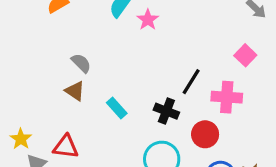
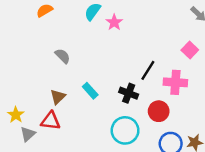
brown triangle: (75, 91) -> (58, 97), moved, turned 42

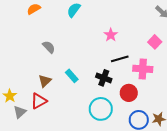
pink star: (114, 22) -> (111, 35), moved
black line: (148, 70) -> (120, 59), turned 42
red triangle: (51, 121) -> (39, 101), turned -36

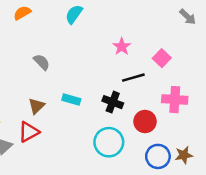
pink square: (155, 42) -> (162, 58), moved
pink cross: (143, 69) -> (175, 100), moved
cyan rectangle: (72, 76) -> (71, 100), turned -32

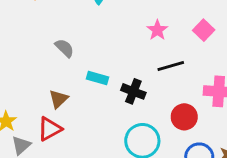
pink square: (162, 58) -> (204, 30), moved
cyan rectangle: (71, 100) -> (97, 78), moved
black cross: (113, 102) -> (133, 91), moved

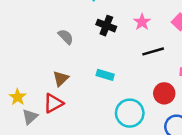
cyan rectangle: (97, 78) -> (105, 75), moved
black cross: (133, 91) -> (106, 26), moved

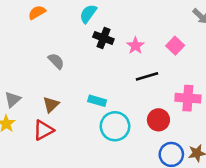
black cross: (106, 26) -> (103, 38), moved
cyan circle: (130, 113) -> (115, 126), moved
gray triangle: (30, 117) -> (13, 99), moved

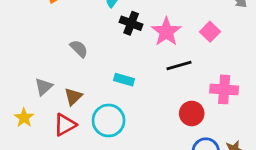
pink star: (135, 46) -> (166, 32), size x1.5
gray triangle: (13, 99) -> (44, 87), moved
cyan rectangle: (97, 101) -> (124, 80), moved
cyan circle: (115, 126) -> (109, 120), moved

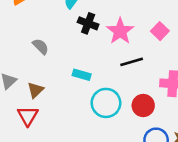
cyan circle: (109, 120) -> (106, 103), moved
red triangle: (65, 125) -> (28, 116), turned -30

